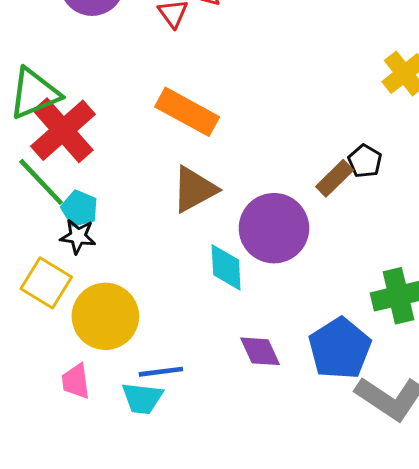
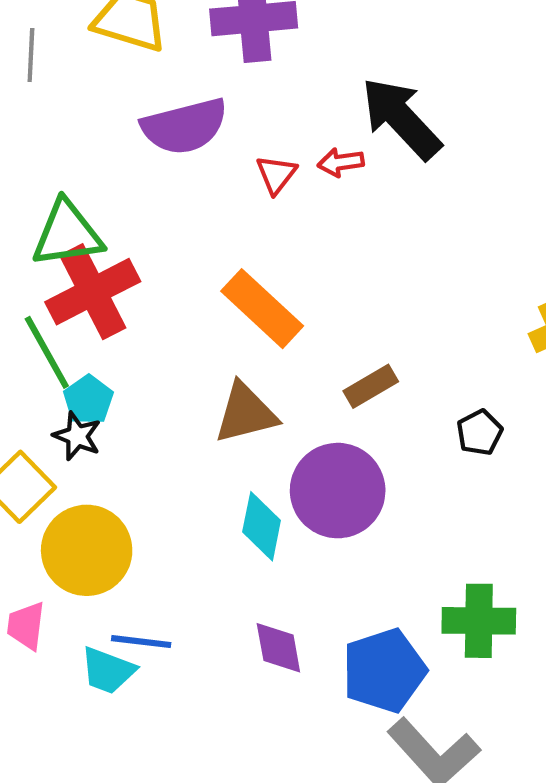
brown rectangle: (335, 178) -> (371, 386), moved

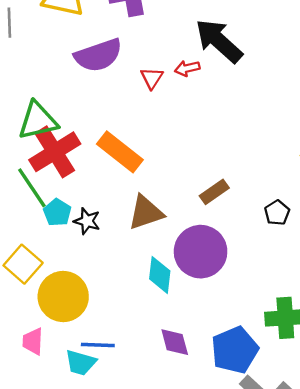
orange rectangle: (262, 309) -> (120, 152), moved
black star: (77, 436) -> (87, 221), moved

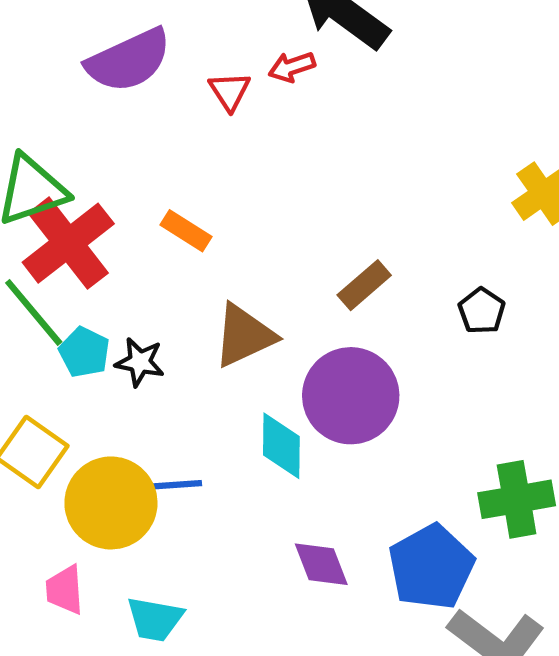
orange rectangle: (120, 152) -> (186, 231), size x0.6
blue line: (98, 345) -> (171, 485), moved

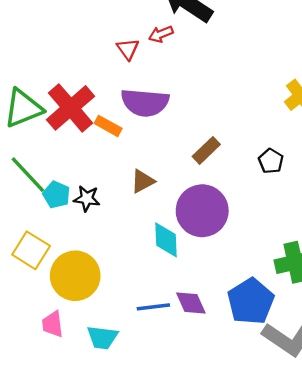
purple semicircle: (129, 60) -> (145, 103), moved, turned 33
red cross: (68, 243) -> (71, 108), moved
brown triangle: (244, 336) -> (143, 181), size x0.7
blue line: (171, 485) -> (153, 307), moved

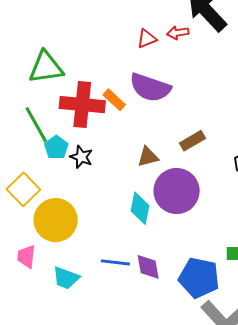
red triangle: (128, 49) -> (147, 39), turned 30
red cross: (71, 108) -> (82, 105), moved, turned 33
brown triangle: (143, 181) -> (148, 157), moved
blue pentagon: (251, 301) -> (199, 278), turned 30

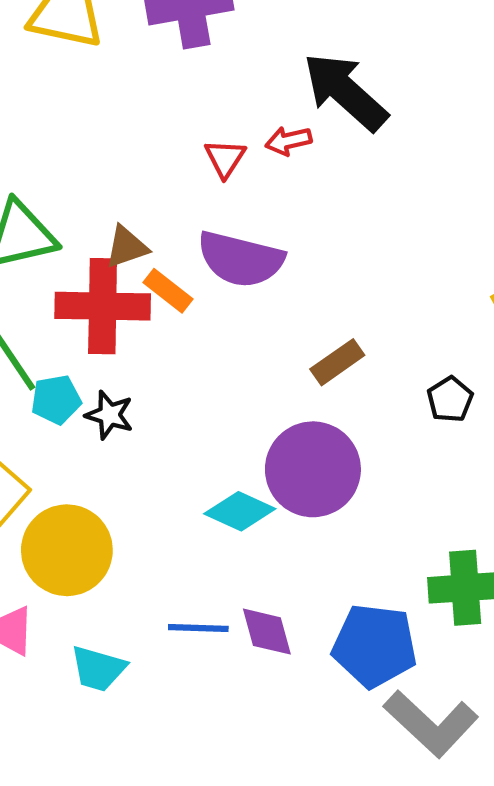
red triangle: (147, 39) -> (225, 158), turned -30
cyan pentagon: (56, 147) -> (56, 400), turned 30
brown triangle: (148, 157) -> (127, 247), moved
cyan diamond: (140, 208) -> (240, 511), turned -72

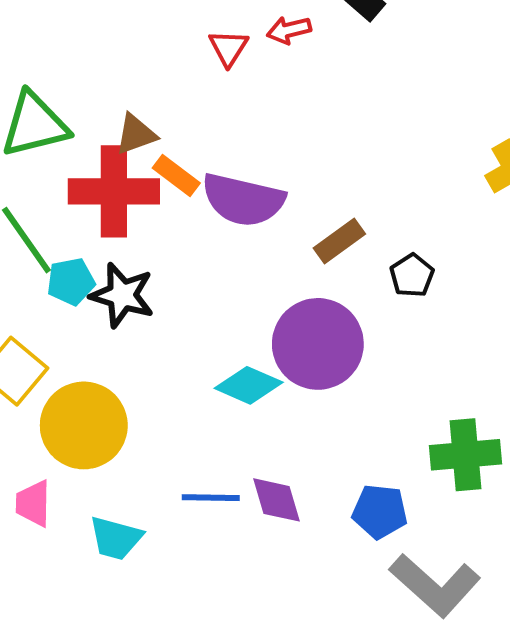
purple semicircle: (241, 259) -> (243, 200), moved
black pentagon: (450, 399) -> (412, 275), moved
black star: (109, 415) -> (122, 295), size x1.4
blue pentagon: (375, 646) -> (380, 512), size x0.7

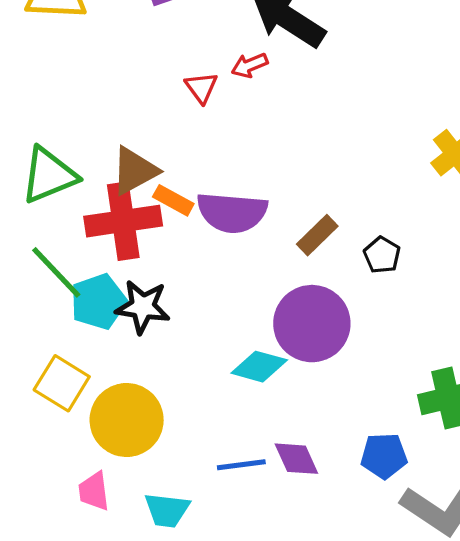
brown triangle: (136, 134) -> (135, 171), size x1.4
cyan pentagon: (71, 281) -> (98, 302), size x1.4

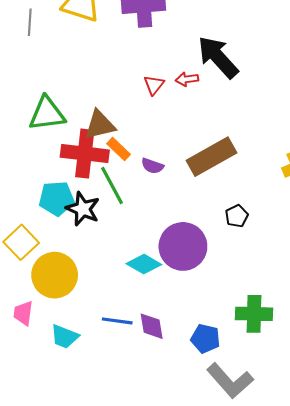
purple semicircle: (232, 212) -> (152, 166), size x0.5
brown rectangle: (317, 235) -> (211, 157), moved, size x1.8
green line: (56, 272) -> (112, 185), moved

